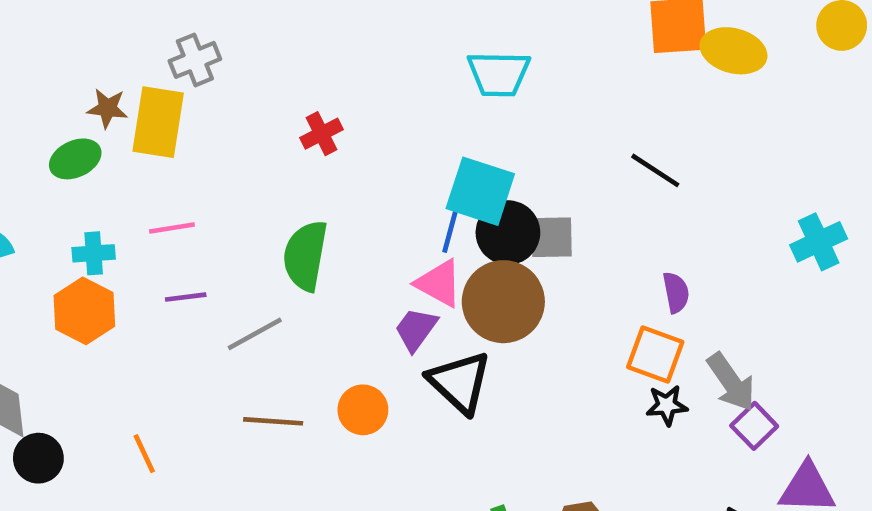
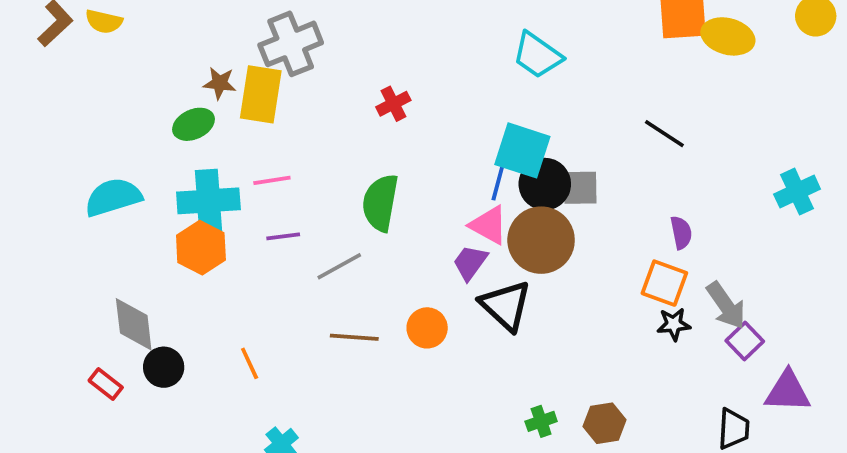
gray cross: (195, 60) -> (291, 44), size x1.5
cyan trapezoid: (499, 74) -> (537, 55), turned 34
cyan cross: (94, 253) -> (208, 201), size x1.8

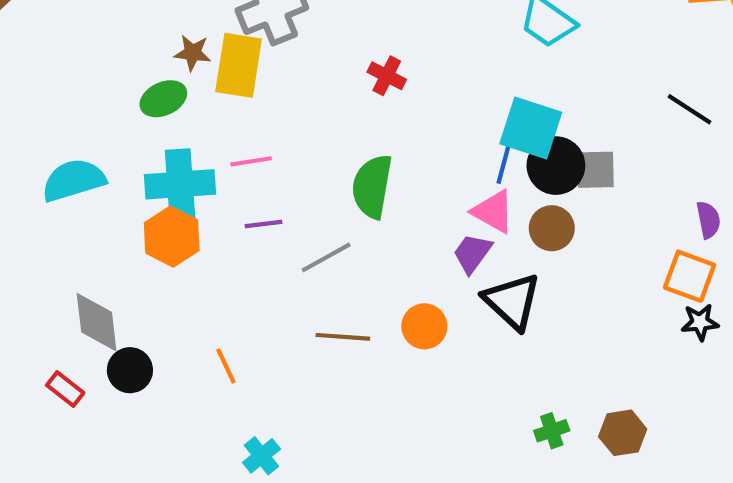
red cross: (393, 104) -> (387, 76), turned -36
brown circle: (541, 240) -> (552, 228), size x0.6

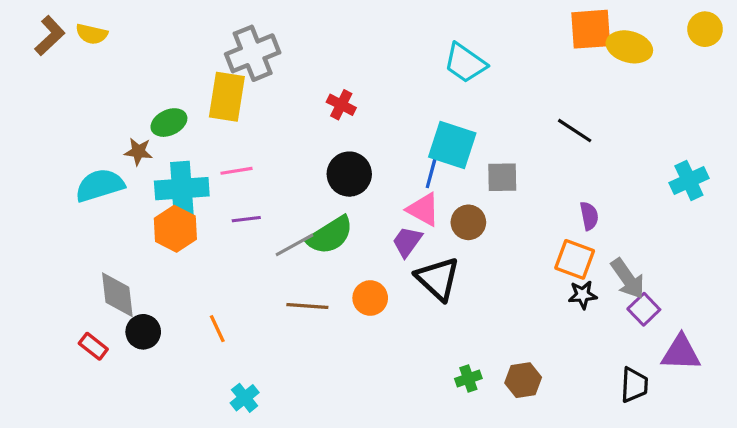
brown star: (193, 53) -> (138, 152), moved
black circle: (556, 166) -> (349, 174), moved
green semicircle: (372, 186) -> (330, 235), moved, turned -132

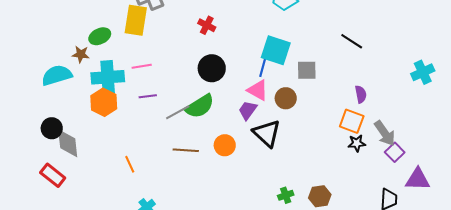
black circle: (143, 332) -> (52, 128), moved
red rectangle: (93, 346) -> (53, 175), size x1.4

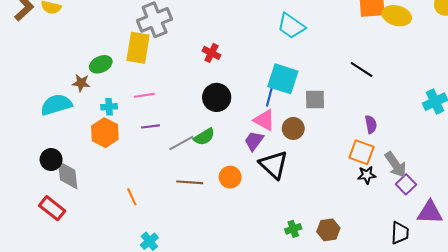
cyan cross: (108, 77) -> (109, 107), size x0.5
green semicircle: (200, 106) -> (204, 137), size x0.7

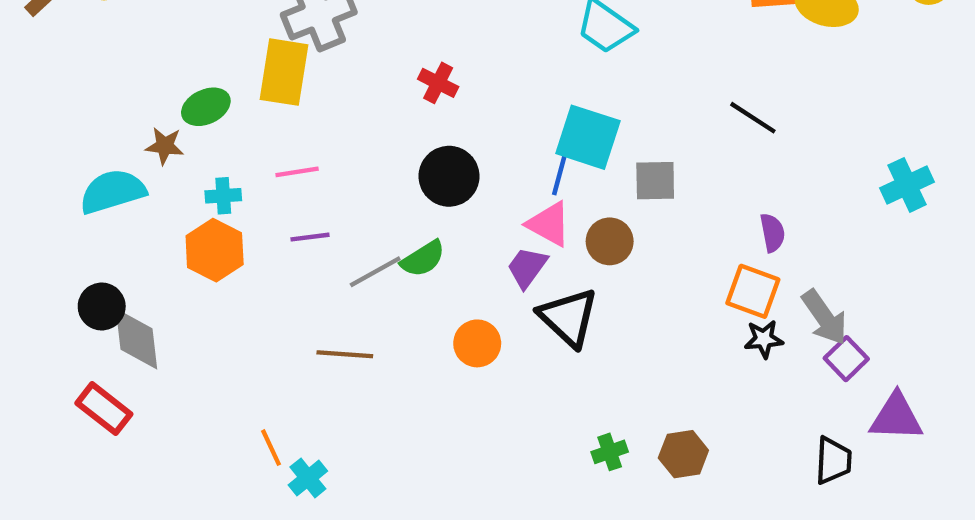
brown line: (190, 182) -> (345, 354), moved
orange line: (132, 197) -> (271, 448), moved

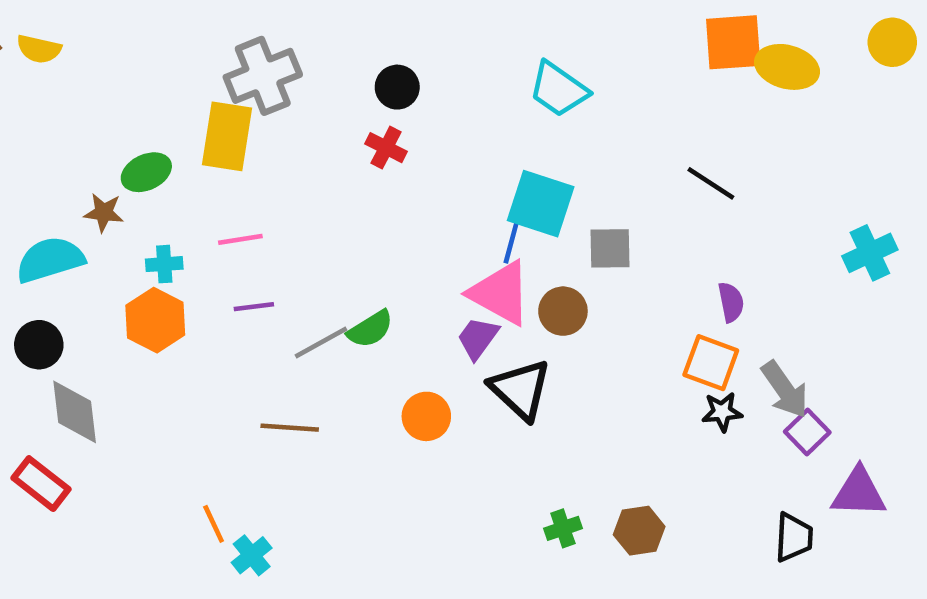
black circle: (449, 176) -> (397, 87), moved, size x0.7
pink triangle: (549, 224) -> (500, 293), size x1.4
black circle: (102, 306) -> (39, 345), moved

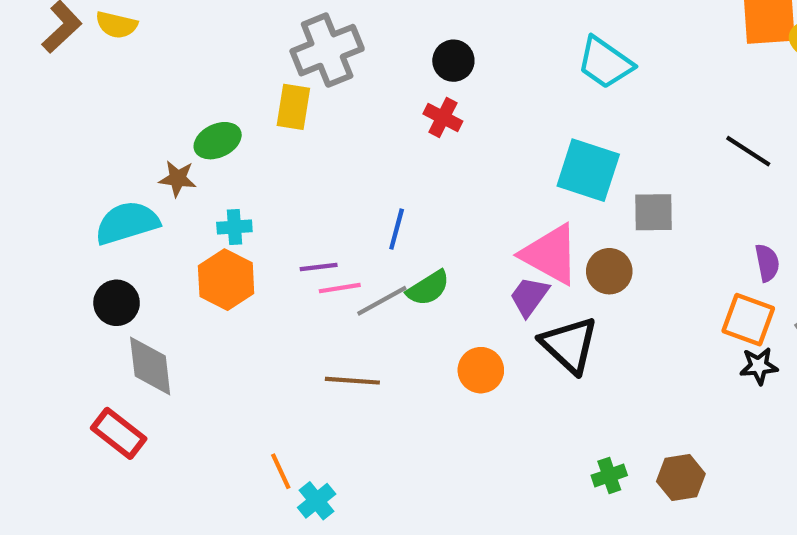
yellow rectangle: (227, 136) -> (293, 107), size x0.7
pink line: (240, 239) -> (340, 288), moved
blue line: (511, 242) -> (397, 229), moved

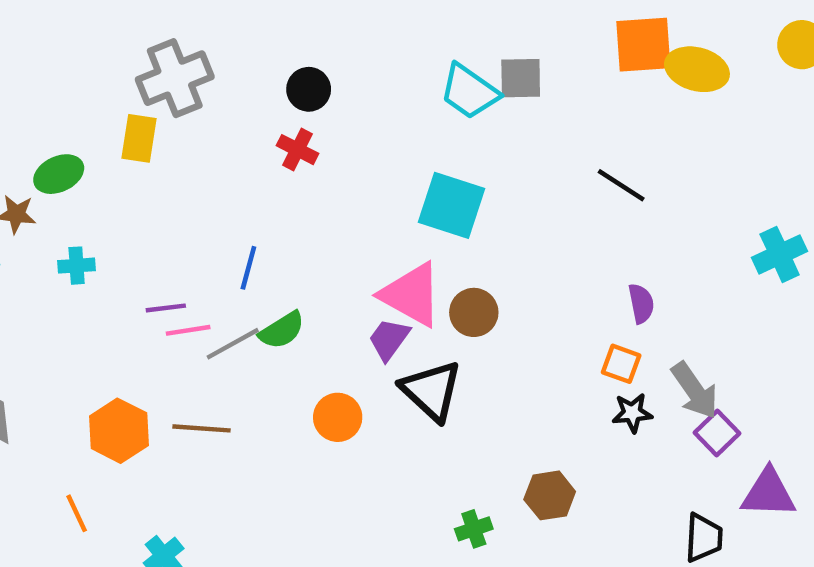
gray square: (653, 212) -> (521, 78), moved
orange hexagon: (226, 280) -> (119, 431), moved
orange square: (748, 320) -> (621, 364), size x0.7
orange line: (281, 471) -> (77, 513), moved
brown hexagon: (681, 478) -> (550, 495), moved

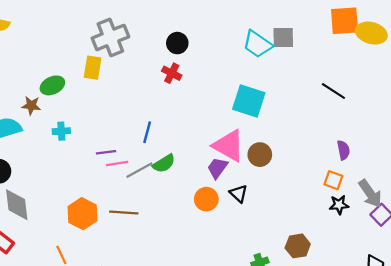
black triangle: (431, 391) -> (239, 194), size x0.6
orange circle: (338, 417) -> (206, 199), moved

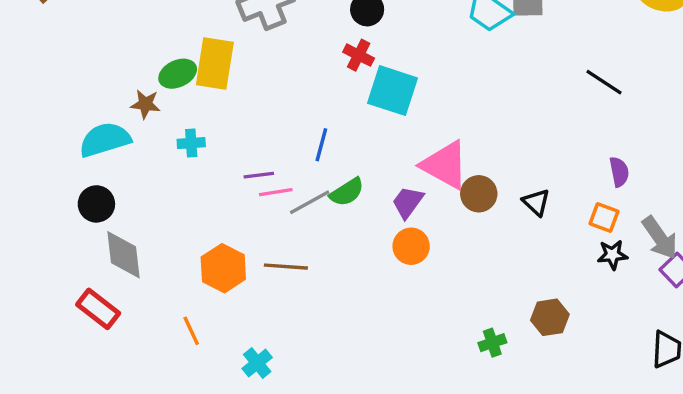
yellow rectangle: (93, 68) -> (215, 64), moved, size x1.4
cyan square: (249, 101) -> (392, 91), moved
brown circle: (260, 155) -> (479, 194), moved
purple trapezoid: (217, 168) -> (408, 202), moved
black triangle: (239, 194) -> (536, 202), moved

